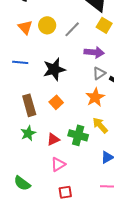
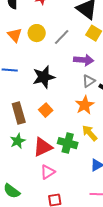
red triangle: (53, 139) -> (43, 147), size x1.5

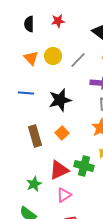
green star: (18, 141) -> (34, 184), moved

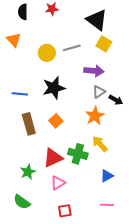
yellow circle: (53, 56) -> (47, 53), moved
orange triangle: (31, 58) -> (14, 40), moved
gray line: (78, 60) -> (72, 48), turned 30
blue line: (26, 93) -> (20, 94), moved

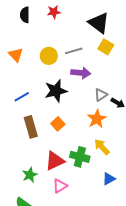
orange triangle: (14, 40) -> (16, 55), moved
purple arrow: (94, 71) -> (81, 73), moved
blue line: (20, 94) -> (22, 97), turned -35

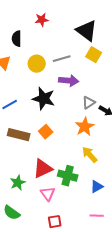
black semicircle: (25, 15) -> (17, 39), moved
black star: (56, 91) -> (44, 99), turned 30
brown rectangle: (31, 127) -> (19, 135), turned -60
green cross: (80, 157) -> (68, 176), moved
pink triangle: (60, 186) -> (48, 194), turned -35

